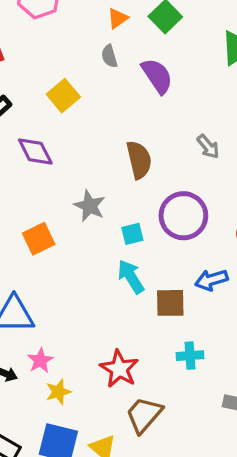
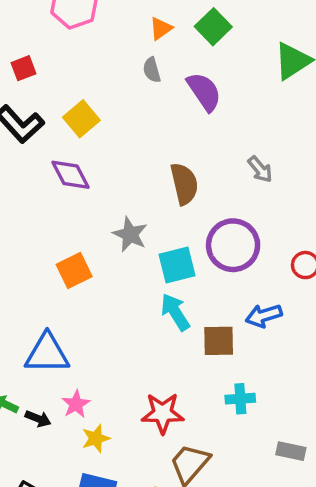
yellow square: (63, 96) -> (81, 119), moved
cyan square: (132, 234) -> (177, 265), size x1.5
red star: (119, 369) -> (163, 413), turned -30

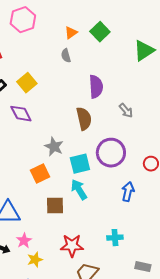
purple semicircle: (204, 92) -> (96, 87), moved, turned 30
orange square: (74, 270) -> (40, 174), moved
blue arrow: (264, 316) -> (128, 192), turned 120
brown square: (219, 341) -> (55, 206), moved

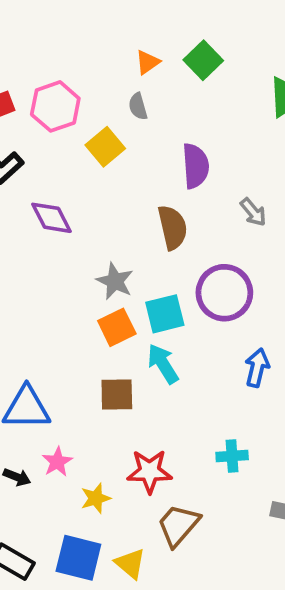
pink hexagon: (23, 20) -> (55, 106), moved
yellow square: (27, 83) -> (105, 147), moved
orange square: (40, 174) -> (117, 327), moved
yellow star: (35, 260) -> (96, 498), moved

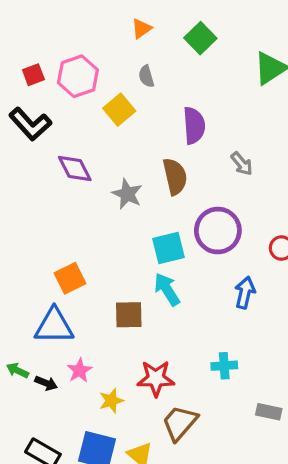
orange triangle: (148, 62) -> (142, 29), moved
gray star: (115, 281) -> (127, 194), moved
orange square: (117, 327) -> (70, 278), moved

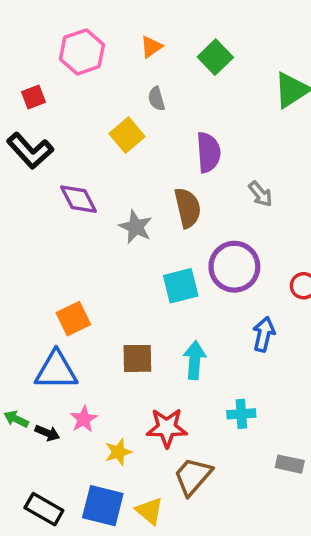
pink hexagon: (78, 76) -> (82, 52), moved
cyan arrow: (167, 289) -> (195, 360), moved, turned 36

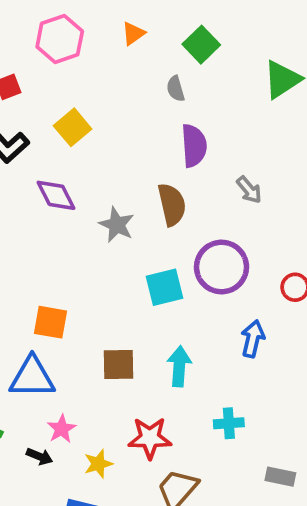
gray semicircle: (156, 99) -> (176, 89), moved
yellow square: (127, 135) -> (73, 127), moved
orange square: (73, 319) -> (50, 322), turned 36
black arrow: (47, 433) -> (39, 456), moved

